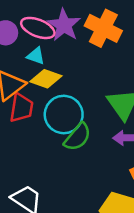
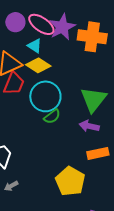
orange cross: (103, 28) -> (92, 37), turned -32
green semicircle: (78, 137) -> (52, 116), size x0.7

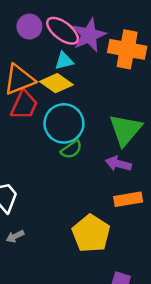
cyan triangle: (35, 46) -> (64, 61), moved, turned -49

